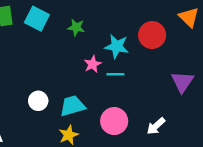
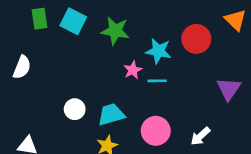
green star: (76, 27) -> (115, 31), size x1.5

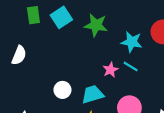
cyan square: (73, 21) -> (61, 17), turned 30
pink star: (133, 70) -> (110, 70), moved
cyan line: (157, 81) -> (131, 66), turned 32

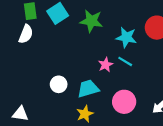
white semicircle: (19, 55) -> (26, 34), moved

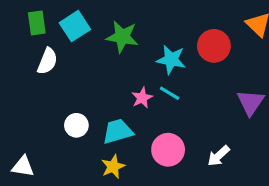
white semicircle: (26, 34) -> (47, 61), moved

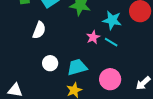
white semicircle: (47, 61) -> (39, 30), moved
pink star: (142, 98) -> (93, 37), moved

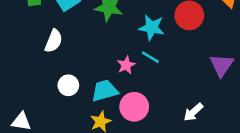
pink star: (93, 37) -> (126, 65), moved
pink circle: (110, 79) -> (134, 107), moved

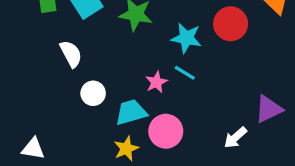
white semicircle: (54, 41) -> (71, 54), turned -50
purple triangle: (222, 65) -> (269, 109), moved, turned 30
white circle: (68, 85) -> (93, 93), moved

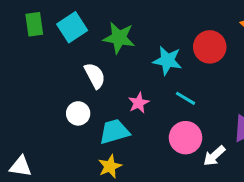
white semicircle: (71, 54) -> (95, 76), moved
cyan line: (185, 73) -> (186, 98), moved
pink circle: (166, 131) -> (186, 138), moved

